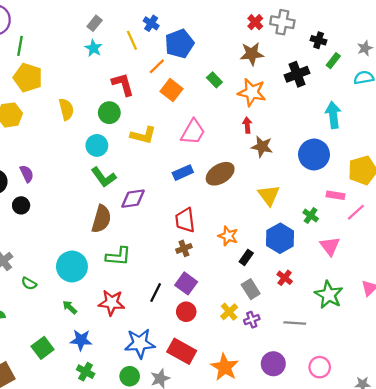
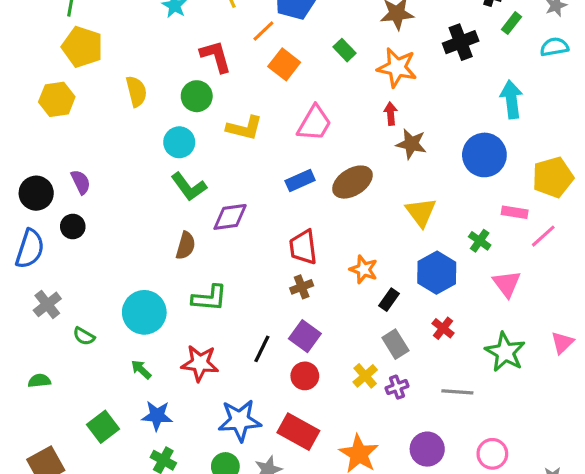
brown semicircle: (101, 219) -> (186, 246), size x0.7

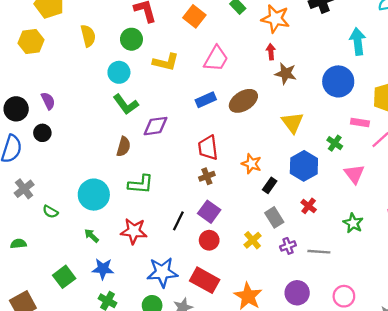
green star: (505, 352) -> (353, 223), size x0.7
purple cross: (397, 387) -> (288, 246), moved

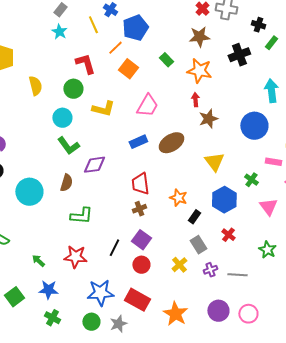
brown star: (286, 73) -> (208, 119), turned -30
cyan circle: (94, 195) -> (29, 192), moved
pink circle: (344, 296) -> (248, 314), moved

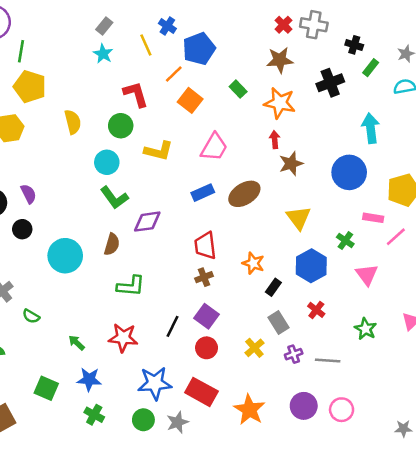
green square: (14, 297) -> (46, 388), turned -30

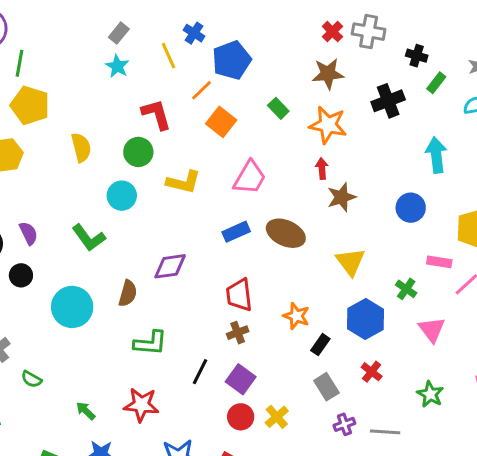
blue circle: (349, 172) -> (411, 208), size x0.7
brown ellipse: (244, 194) -> (286, 233), turned 56
green L-shape: (114, 198) -> (89, 238), moved
black line: (172, 326) -> (200, 372), moved
yellow cross: (254, 348) -> (277, 417), moved

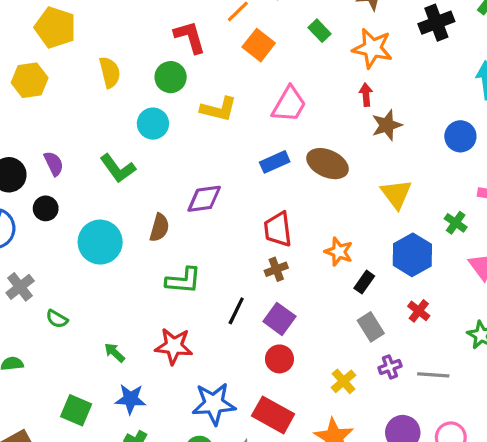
yellow cross: (277, 417) -> (344, 381), moved

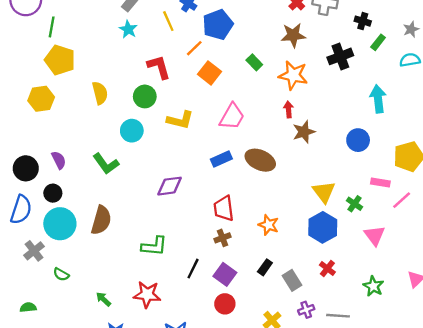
yellow triangle: (396, 194) -> (324, 192), moved
brown semicircle: (159, 228) -> (101, 220), moved, size x1.4
cyan circle: (100, 242) -> (60, 224), moved
black rectangle: (364, 282) -> (265, 267), moved

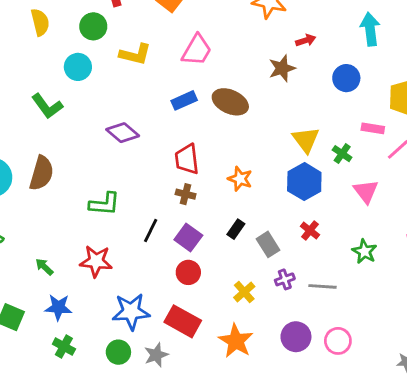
red arrow: (289, 109) -> (306, 40), moved, turned 77
purple diamond: (170, 186) -> (123, 133), turned 48
brown cross: (223, 238) -> (186, 194), turned 35

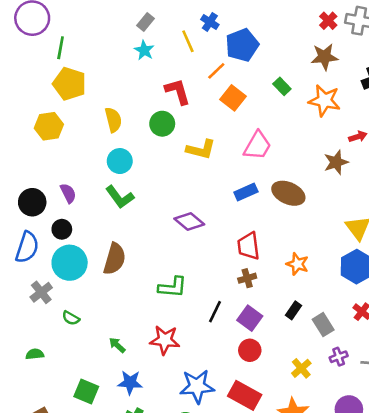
cyan circle: (78, 67) -> (120, 161), moved
brown cross: (186, 194) -> (247, 278), turned -30

